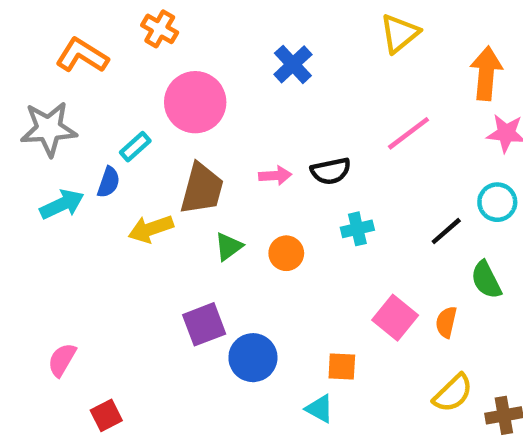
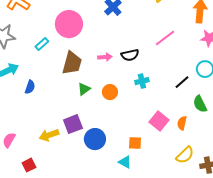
blue semicircle: (109, 182) -> (30, 87), moved
yellow arrow: (151, 229) -> (49, 135), moved

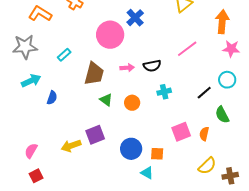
pink circle: (69, 24) -> (110, 35), moved
green triangle: (84, 89) -> (106, 100), turned -48
pink square: (159, 121) -> (181, 132), turned 30
blue circle: (95, 139) -> (131, 149), moved
red square: (29, 165) -> (36, 176), moved

